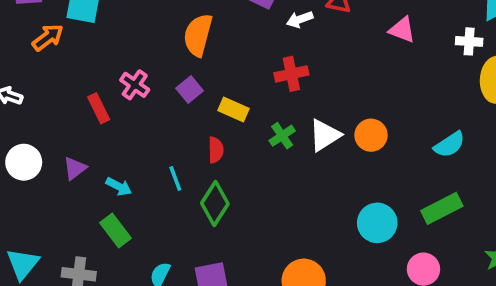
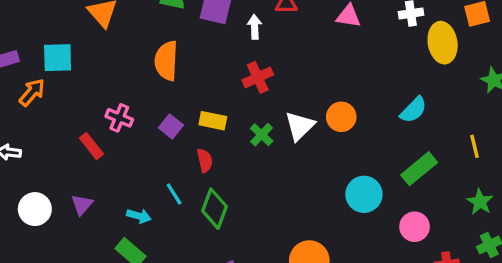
white arrow: (300, 19) -> (255, 27), turned 120
purple square: (190, 90) -> (171, 126), moved
cyan arrow: (119, 187) -> (139, 216), moved

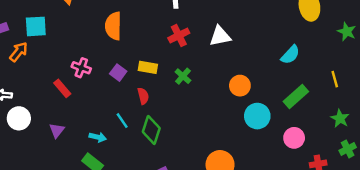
orange circle: (341, 117) -> (240, 86), moved
white triangle: (300, 126) -> (220, 36), moved, turned 35
white circle: (35, 209) -> (19, 118), moved

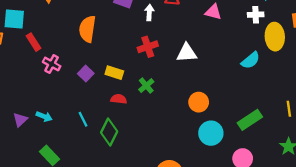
cyan semicircle: (290, 55) -> (251, 60), moved
red rectangle: (62, 88) -> (34, 42), moved
red semicircle: (143, 96) -> (119, 99), moved, turned -77
cyan arrow: (98, 137) -> (44, 117), moved

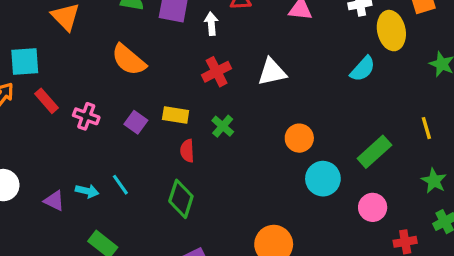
orange semicircle: (87, 29) -> (129, 60), turned -50
red rectangle: (34, 42) -> (47, 101), moved
red semicircle: (119, 99) -> (187, 151), turned -91
cyan line: (83, 119) -> (120, 185), moved
purple triangle: (20, 120) -> (54, 201), turned -42

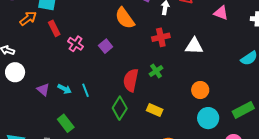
orange semicircle: (129, 60) -> (125, 18), moved
yellow rectangle: (176, 115) -> (155, 110), moved
purple square: (136, 122) -> (106, 46), moved
red semicircle: (187, 151) -> (131, 80), size x1.6

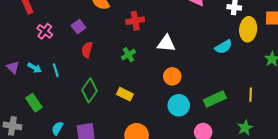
pink cross: (76, 44) -> (45, 31), moved
white triangle: (194, 46) -> (166, 43), moved
red semicircle: (131, 80) -> (87, 50), moved, size x0.7

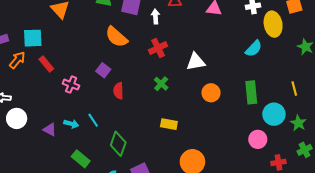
green diamond: (89, 90) -> (118, 144), moved
green rectangle: (215, 99) -> (251, 92), moved, turned -55
cyan circle: (179, 105) -> (274, 114), moved

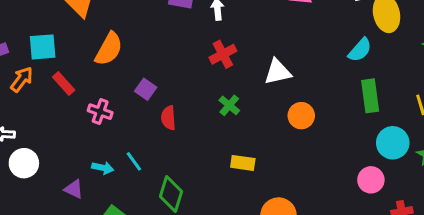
orange semicircle: (116, 37) -> (109, 49), moved, turned -100
green rectangle: (251, 92) -> (370, 96), moved
purple triangle: (50, 129) -> (74, 189), moved

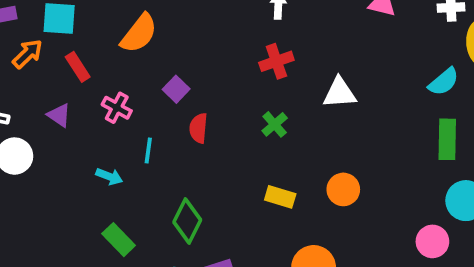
orange circle: (301, 116) -> (343, 189), moved
cyan line: (134, 161) -> (148, 150), moved, turned 35
purple triangle: (74, 189) -> (59, 115), moved

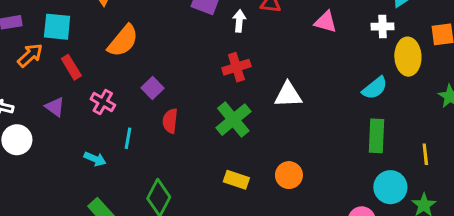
green cross: (275, 124) -> (233, 120), size x1.6

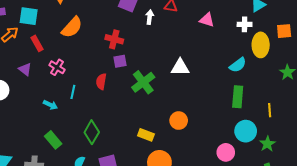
red cross: (236, 67) -> (114, 39), moved, turned 30
purple square: (153, 88) -> (120, 61), moved, turned 32
yellow rectangle: (236, 180) -> (146, 135), moved

